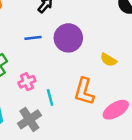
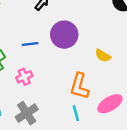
blue line: (33, 38) -> (30, 44), moved
cyan line: (50, 98) -> (76, 113), moved

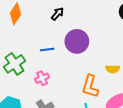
yellow semicircle: (103, 56) -> (113, 69), moved, turned -32

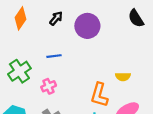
black arrow: (57, 14) -> (56, 18), moved
purple circle: (77, 41) -> (87, 26), moved

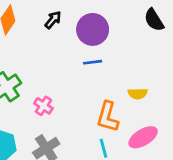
blue line: (54, 56) -> (93, 62), moved
pink cross: (49, 86) -> (43, 106), turned -32

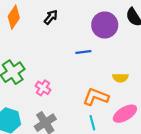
purple circle: (93, 29) -> (105, 25), moved
orange L-shape: (108, 117) -> (96, 97), turned 95

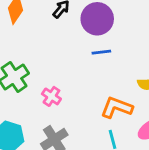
purple circle: (105, 25) -> (97, 19), moved

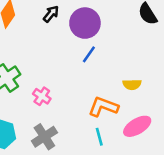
blue line: (101, 52) -> (89, 54), turned -48

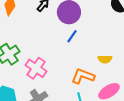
pink cross: (42, 96) -> (36, 68), size x1.5

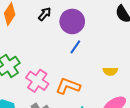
orange L-shape: (83, 76) -> (68, 86), moved

